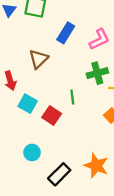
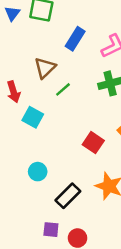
green line: (72, 97) -> (63, 89), moved, turned 56
red square: (52, 116) -> (93, 143), moved

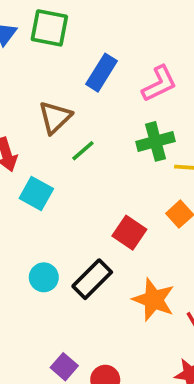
black rectangle: (68, 196) -> (92, 279), moved
purple square: (51, 230) -> (64, 367), turned 35

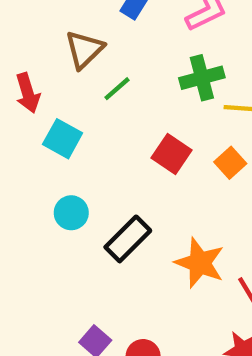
red square: (129, 233) -> (171, 154), moved
cyan circle: (44, 277) -> (71, 213), moved

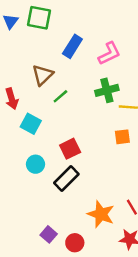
red square: (171, 154) -> (70, 149), moved, turned 30
orange square: (230, 163) -> (122, 137), turned 35
orange star: (200, 263) -> (101, 214), moved

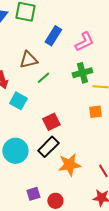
brown triangle: (43, 75) -> (28, 60), turned 30
cyan circle: (35, 164) -> (15, 151), moved, size x1.6
orange star: (101, 214) -> (69, 165), moved, turned -30
purple square: (49, 234) -> (33, 194), turned 32

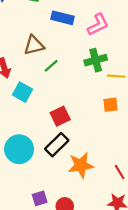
blue rectangle: (53, 36) -> (62, 18), turned 72

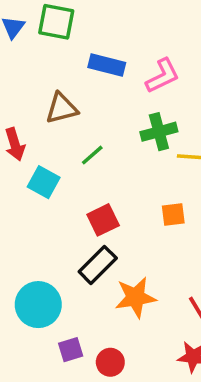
green line: (51, 66) -> (92, 155), moved
orange square: (110, 105) -> (173, 215), moved
cyan circle: (19, 149) -> (38, 305), moved

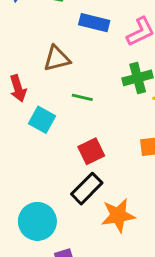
green line: (92, 155) -> (82, 97), turned 54

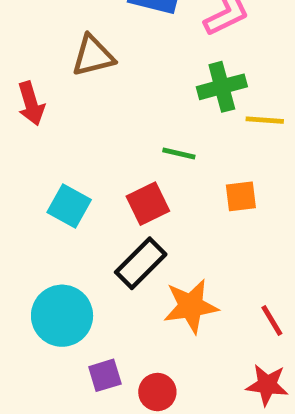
green line: (82, 97) -> (179, 154), moved
cyan square: (42, 120) -> (69, 206), moved

